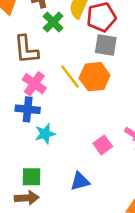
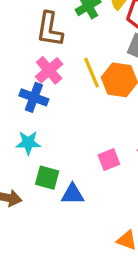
cyan star: (45, 134) -> (28, 143), moved
green square: (32, 177) -> (47, 178), moved

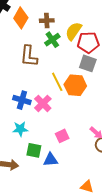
pink cross: (49, 70) -> (43, 103), moved
pink square: (109, 160) -> (62, 136), moved

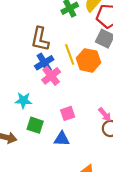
brown L-shape: (29, 56) -> (40, 39), moved
blue cross: (22, 100) -> (44, 63), moved, turned 36
blue triangle: (51, 160) -> (62, 139), moved

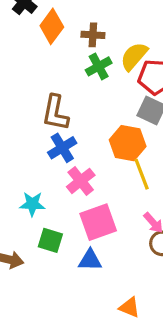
yellow line: (70, 54) -> (142, 174), moved
pink cross: (51, 76) -> (81, 181), moved
pink square: (68, 113) -> (98, 222), size x1.6

